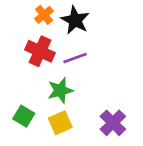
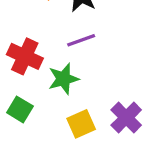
red cross: (40, 51) -> (25, 56), moved
yellow square: (60, 123) -> (81, 124), moved

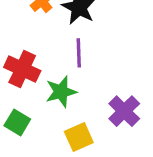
purple line: (81, 40) -> (79, 53), turned -72
purple cross: (126, 118) -> (124, 111), moved

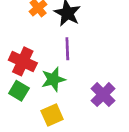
green square: (17, 122) -> (19, 91), moved
yellow square: (79, 137) -> (52, 115), moved

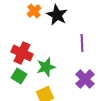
purple line: (67, 49) -> (82, 43), moved

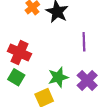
green star: (46, 67) -> (58, 77), moved

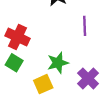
purple cross: (87, 80) -> (88, 78), moved

